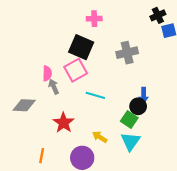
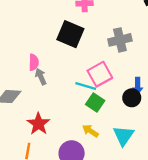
pink square: (76, 70) -> (100, 74), moved
green square: (129, 119) -> (95, 103), moved
red star: (64, 123) -> (38, 124), moved

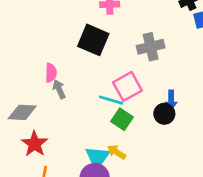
red star: (38, 124) -> (34, 144), moved
cyan triangle: (123, 136) -> (97, 157), moved

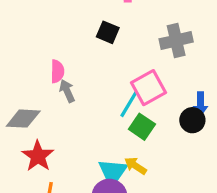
black square: (93, 40) -> (108, 32), size x0.6
cyan line: (111, 100) -> (129, 104), turned -75

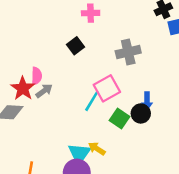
black square: (108, 32) -> (75, 46), turned 30
gray arrow: (67, 91) -> (44, 91), turned 78
green square: (142, 127) -> (119, 119), moved
red star: (38, 156) -> (23, 88), moved

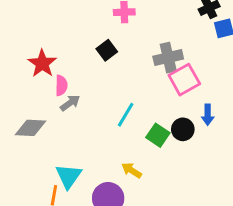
red star: (23, 88) -> (42, 63), moved
pink square: (107, 88) -> (184, 80), moved
blue arrow: (147, 101) -> (208, 115), moved
cyan triangle: (79, 154) -> (69, 176), moved

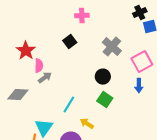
gray cross: (168, 58) -> (112, 47), turned -36
pink square: (184, 80) -> (142, 62), moved
cyan line: (126, 115) -> (69, 105), moved
black circle: (183, 129) -> (103, 77), moved

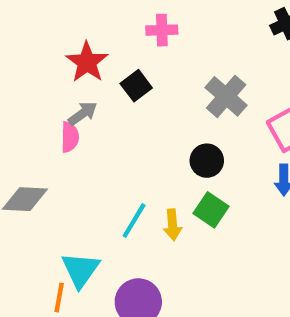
red star: (26, 51) -> (87, 62), moved
gray arrow: (45, 78) -> (83, 114), moved
yellow arrow: (87, 124) -> (173, 225), moved, turned -128

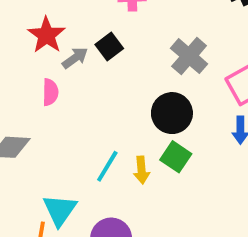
red star: (87, 62) -> (46, 35), moved
gray arrow: (83, 114) -> (75, 58), moved
black circle: (207, 161) -> (172, 113), size x1.4

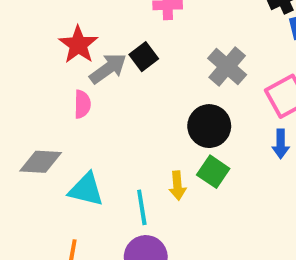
gray arrow: (75, 58) -> (108, 68), size x1.4
cyan line: (107, 166) -> (142, 207), moved, turned -40
cyan triangle: (60, 210) -> (86, 190), moved, turned -51

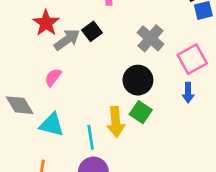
pink semicircle: (82, 104) -> (53, 77), moved, turned -144
gray diamond: (41, 162) -> (20, 105), turned 56
yellow arrow: (177, 186) -> (116, 122), size x1.5

